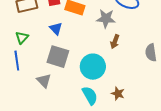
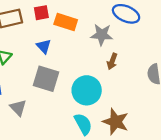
gray triangle: (44, 81) -> (18, 108), moved
brown star: (118, 94) -> (116, 122), size x1.6

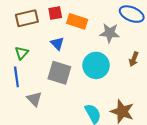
brown arrow: (112, 61) -> (134, 59), moved
cyan circle: (87, 90) -> (96, 65), moved

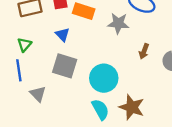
cyan circle: (96, 65) -> (104, 78), moved

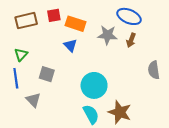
blue triangle: (62, 35) -> (70, 45), moved
brown arrow: (144, 51) -> (131, 40), moved
gray square: (65, 66) -> (47, 74), moved, size x0.7

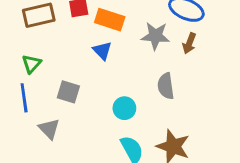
gray semicircle: (154, 70) -> (166, 86), moved
cyan circle: (94, 85) -> (124, 108), moved, size x0.6

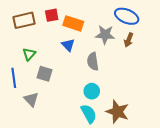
green triangle: (31, 64) -> (29, 54), moved
gray semicircle: (166, 86) -> (93, 61), moved
cyan circle: (124, 108) -> (92, 91), moved

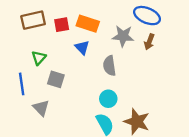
red square: (52, 15) -> (62, 25), moved

